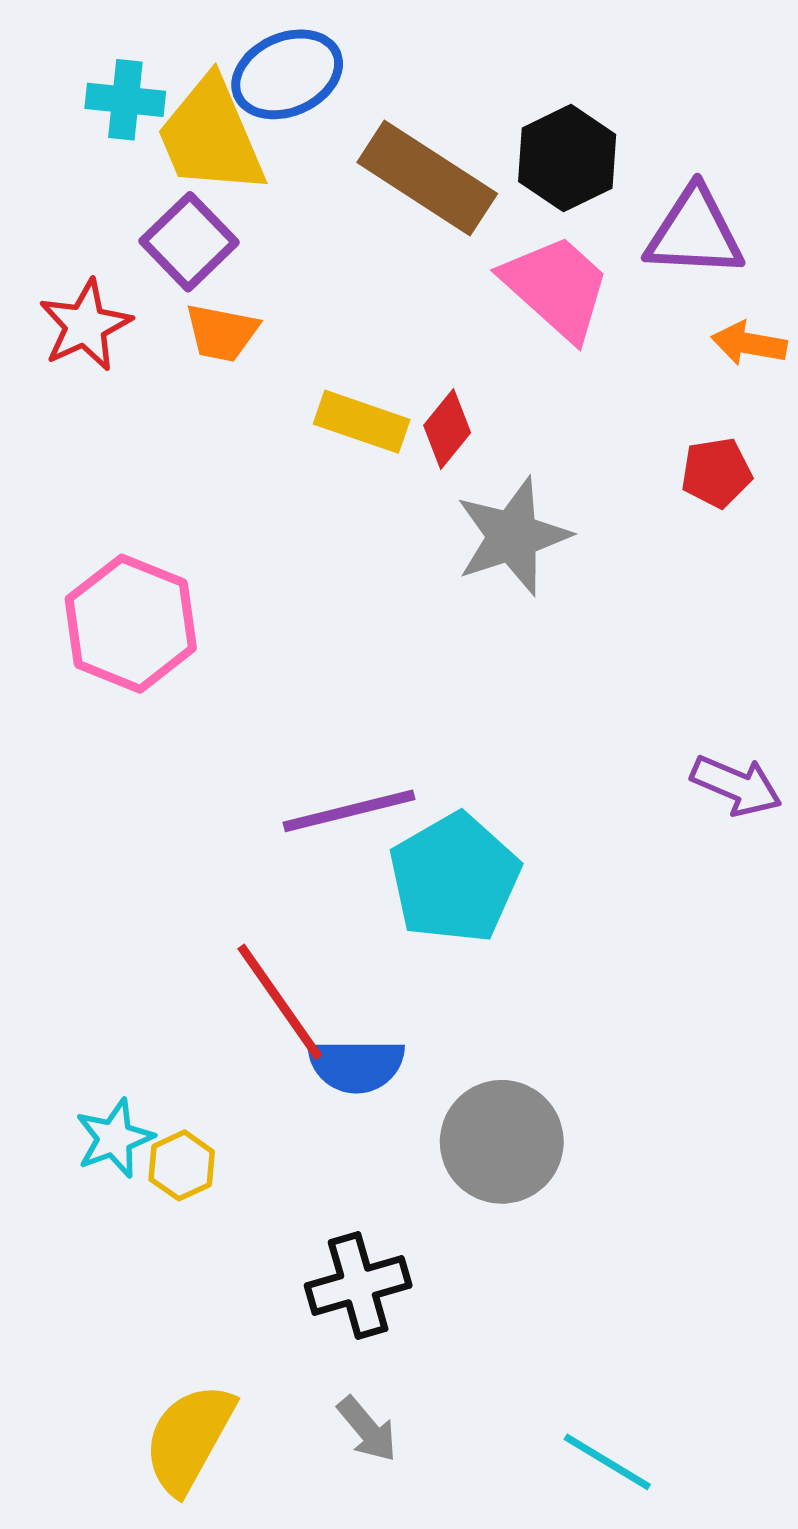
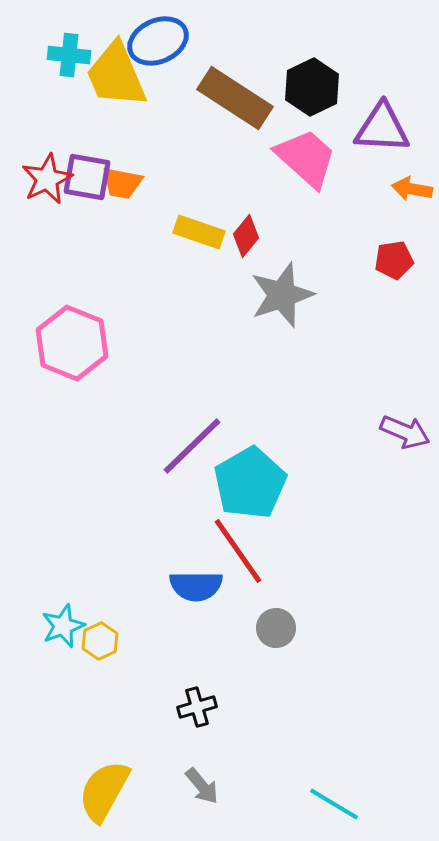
purple square: (189, 242) -> (87, 177), moved, turned -36
purple line: (349, 811) -> (192, 446), turned -30
red line: (280, 1002) -> (238, 551), moved
gray circle: (502, 1142) -> (276, 628), size x0.6
black cross: (358, 1286) -> (197, 707), size x0.7

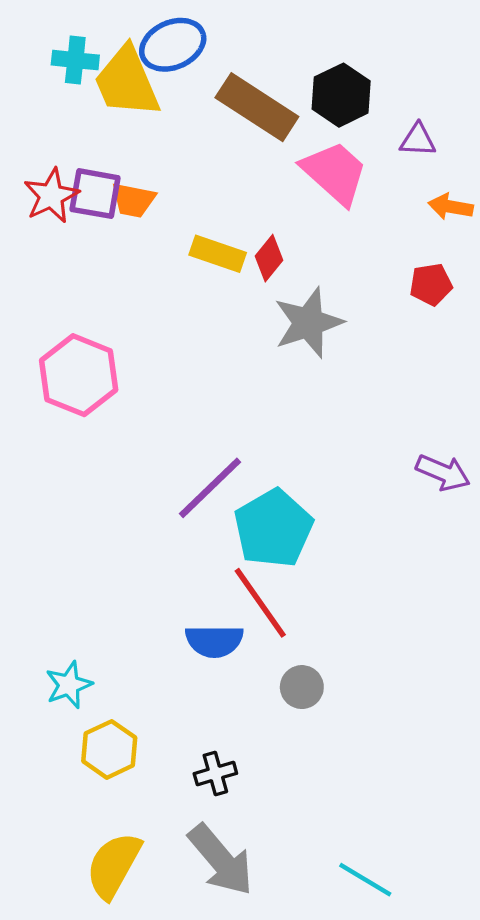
purple triangle: (382, 128) -> (418, 140), size x0.6
yellow hexagon: (100, 641) -> (109, 749), moved, size x1.4
gray arrow: (202, 786) -> (221, 860), size x1.8

